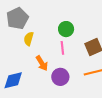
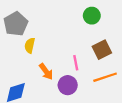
green circle: (66, 29) -> (92, 16), moved
pink line: (62, 48) -> (76, 63), moved

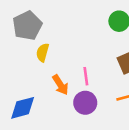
pink line: (76, 63) -> (86, 76), moved

